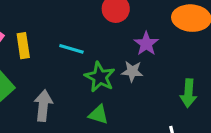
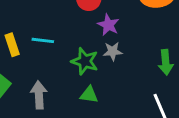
purple star: (146, 44) -> (108, 25), moved
cyan line: (71, 49) -> (43, 40), moved

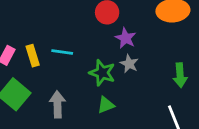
gray star: (113, 51) -> (129, 64), turned 30
green triangle: (89, 95) -> (106, 105), turned -30

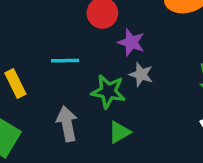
cyan line: (62, 52) -> (65, 61), moved
gray arrow: (57, 104) -> (67, 124), moved

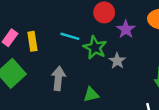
purple star: (131, 42) -> (126, 29), moved
green star: (108, 91) -> (95, 48), moved

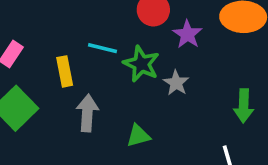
yellow rectangle: (32, 41) -> (65, 71), moved

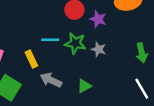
gray arrow: (87, 113) -> (51, 80), turned -55

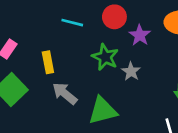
cyan line: (50, 40) -> (72, 23), moved
green triangle: (84, 86) -> (103, 111), size x1.6

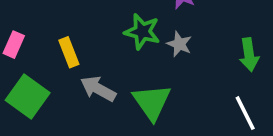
green triangle: (103, 111) -> (152, 102), turned -40

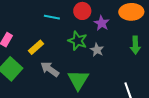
yellow rectangle: (69, 52) -> (36, 47), turned 63
green arrow: (249, 55) -> (135, 45), moved

